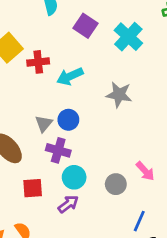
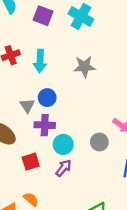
cyan arrow: (70, 76) -> (40, 61), turned -50

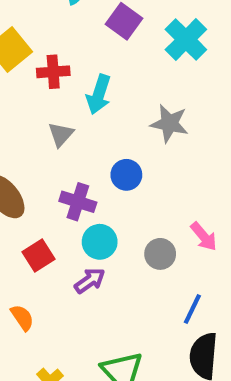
blue circle: (47, 98) -> (126, 175), moved
gray triangle: (27, 106) -> (61, 134), moved
red square: (31, 162) -> (39, 256), turned -30

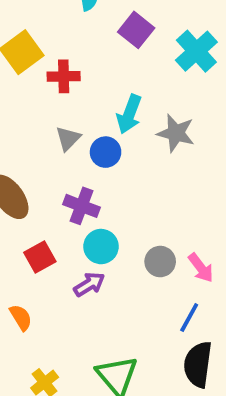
cyan arrow: (99, 94) -> (129, 114), moved
blue circle: (126, 175) -> (106, 152), moved
pink arrow: (204, 236) -> (201, 268), moved

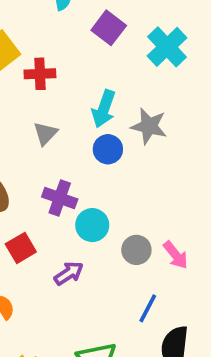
blue circle: (106, 152) -> (108, 149), moved
cyan circle: (101, 247) -> (92, 225), moved
blue line: (189, 317) -> (148, 308), moved

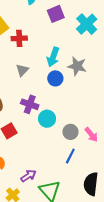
purple square: (109, 28) -> (56, 14), turned 30
purple arrow: (69, 273) -> (28, 176), moved
blue line: (148, 308) -> (70, 156), moved

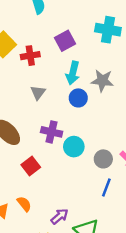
purple square: (56, 14) -> (65, 41), moved
cyan cross: (87, 24) -> (108, 30), turned -30

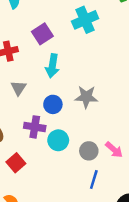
cyan cross: (108, 30) -> (85, 20), turned -30
gray star: (102, 81) -> (86, 97), moved
blue circle: (78, 98) -> (53, 104), moved

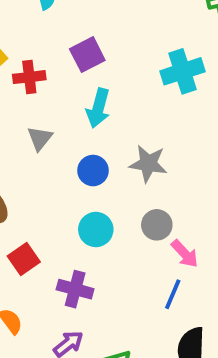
cyan cross: (85, 20) -> (183, 71), moved
purple cross: (35, 127) -> (75, 289), moved
gray circle: (89, 151) -> (157, 225), moved
blue line: (94, 180) -> (173, 294), moved

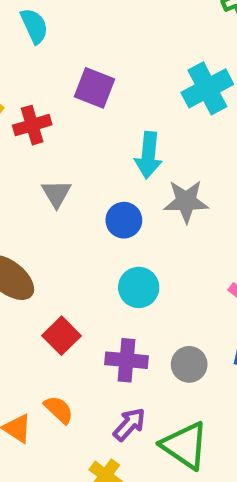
purple square: (87, 55) -> (95, 88), turned -32
cyan arrow: (98, 108) -> (148, 155), moved
gray circle: (157, 225) -> (189, 364), moved

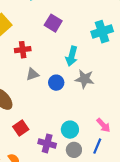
red cross: (32, 125) -> (23, 50), moved
gray triangle: (56, 194) -> (33, 74), moved, turned 32
cyan circle: (139, 287) -> (70, 130), moved

